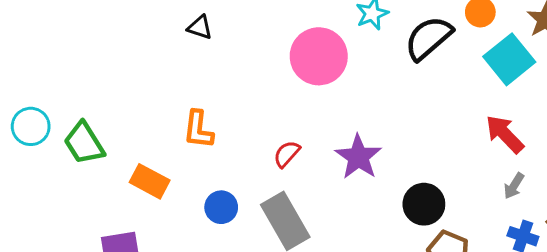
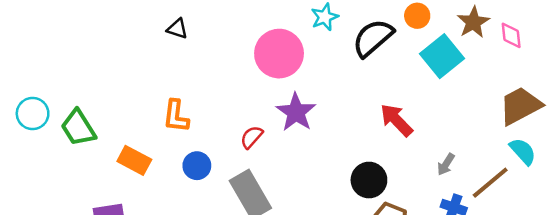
red arrow: (505, 134) -> (396, 120), moved
purple star: (358, 157) -> (296, 112), moved
blue circle: (221, 207) -> (197, 166), moved

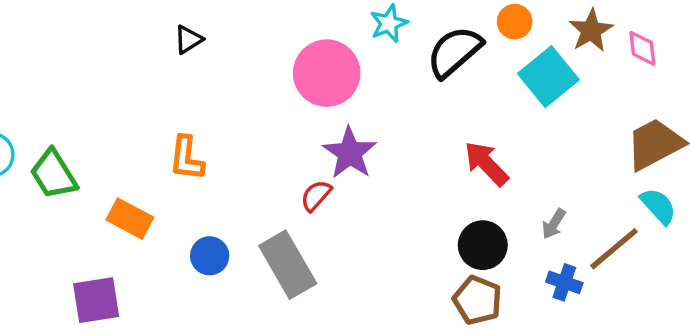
black triangle: (177, 29) -> (188, 39), turned -50
red semicircle: (252, 137) -> (316, 195), moved
blue circle: (197, 166) -> (210, 256), moved
black circle: (369, 180) -> (483, 245), moved

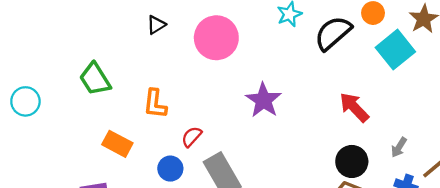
pink circle: (327, 73) -> (216, 38), moved
green trapezoid: (54, 174) -> (95, 79), moved
red semicircle: (316, 195) -> (192, 137), moved

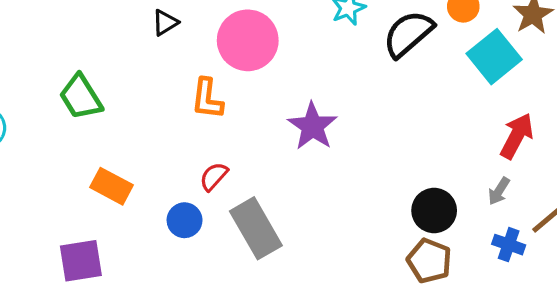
orange L-shape: (155, 104) -> (207, 99), moved
red arrow: (354, 107) -> (517, 136), moved, turned 72

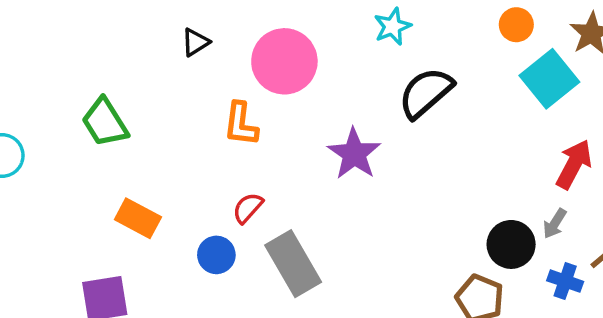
black semicircle: (408, 34) -> (426, 93), moved
black circle: (434, 211) -> (511, 244), moved

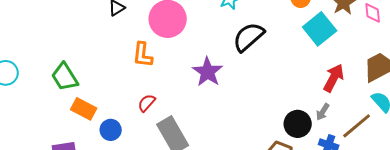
green trapezoid: (105, 122) -> (65, 77), moved
blue circle: (216, 255) -> (111, 130), moved

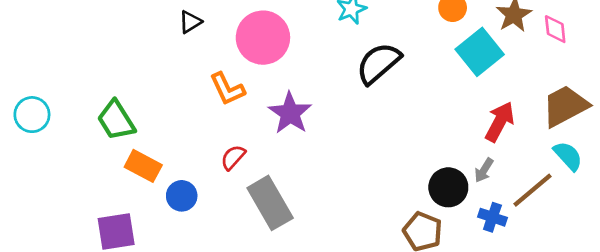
orange L-shape: (143, 55) -> (227, 89), turned -32
purple star: (208, 72) -> (290, 113), moved

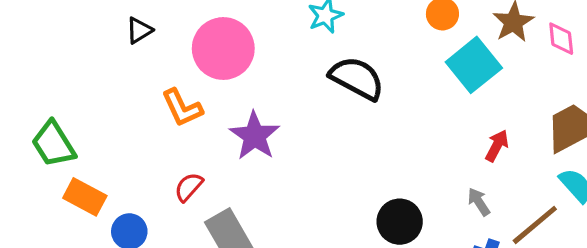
black semicircle: (378, 63) -> (357, 78), turned 69
red arrow: (500, 122) -> (497, 146), size x0.7
gray arrow: (484, 170) -> (479, 202), turned 115
black circle: (448, 187) -> (400, 222), moved

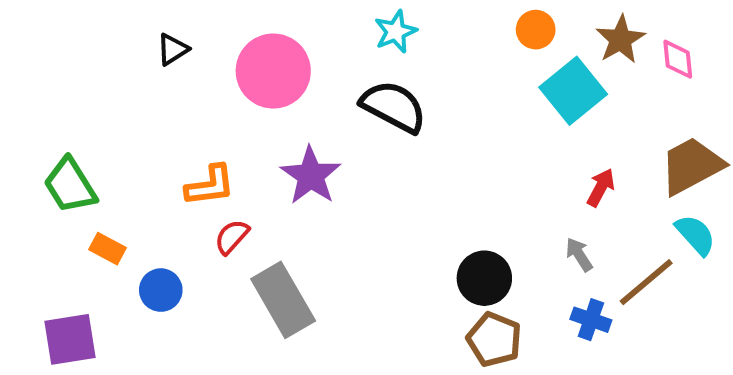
black semicircle: (357, 78) -> (394, 107), moved
orange L-shape: (182, 108) -> (210, 185), moved, turned -72
orange rectangle: (85, 197) -> (107, 249), size x0.7

